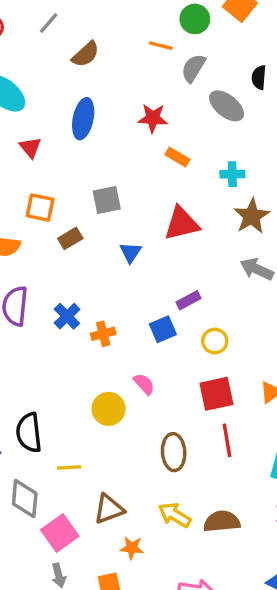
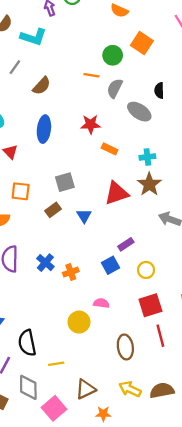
brown star: (252, 216) -> (149, 184), moved
brown rectangle: (70, 238) -> (53, 210), moved
pink semicircle: (144, 384) -> (101, 303), turned -35

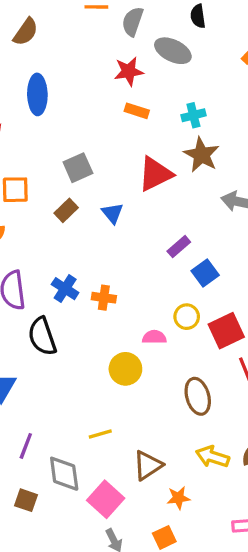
red star: (91, 124) -> (129, 71), moved
blue square: (111, 265) -> (205, 273), moved
yellow circle: (146, 270) -> (187, 317), moved
orange cross: (71, 272) -> (104, 298), turned 35
black semicircle: (27, 343) -> (42, 336), moved

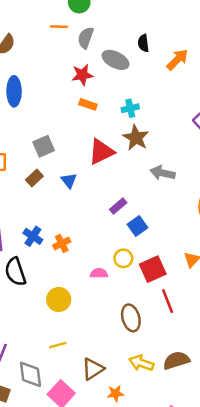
black semicircle: (198, 16) -> (143, 43), moved
orange cross: (104, 298) -> (62, 243), turned -35
yellow circle: (125, 369) -> (59, 299), moved

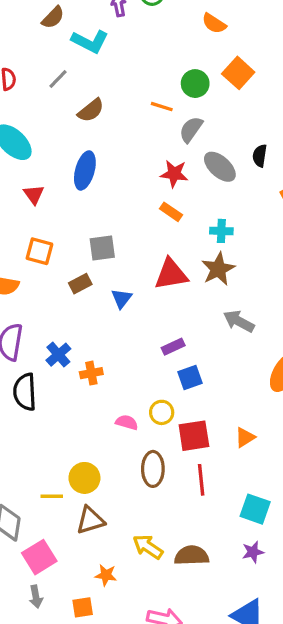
yellow circle: (59, 299) -> (84, 478), moved
brown ellipse: (131, 318) -> (153, 469), moved
brown triangle: (93, 369) -> (90, 520), moved

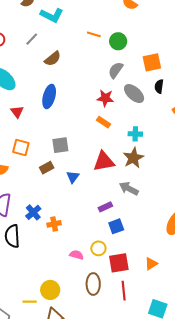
orange square: (238, 73) -> (152, 62), moved, turned 36
orange line: (162, 107) -> (94, 34), moved
gray arrow: (239, 321) -> (129, 189), moved

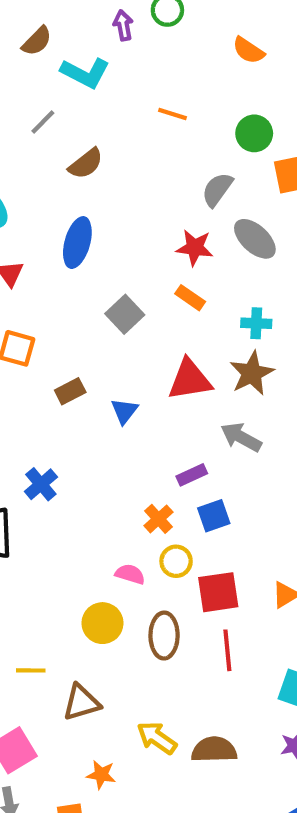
green circle: (118, 41) -> (254, 133), moved
gray square: (60, 145) -> (125, 314), moved, turned -36
orange cross: (54, 224) -> (159, 519), moved, turned -32
yellow circle: (50, 290) -> (102, 623), moved

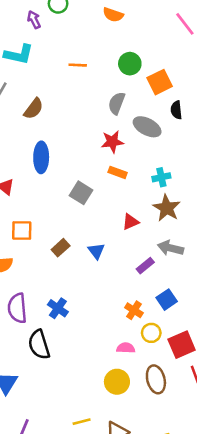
red triangle: (190, 380) -> (130, 222), size x0.6
purple rectangle: (192, 475) -> (145, 266), moved

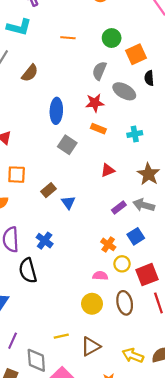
blue ellipse: (41, 157) -> (56, 111), moved
brown star: (167, 208) -> (148, 174), moved
gray arrow: (170, 248) -> (144, 205), moved
blue triangle: (96, 251) -> (68, 202), moved

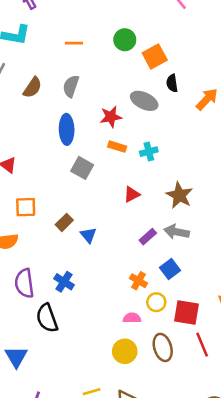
gray semicircle: (99, 71) -> (71, 86), moved
cyan cross: (135, 134) -> (149, 152), moved
red square: (147, 275) -> (186, 313), turned 35

